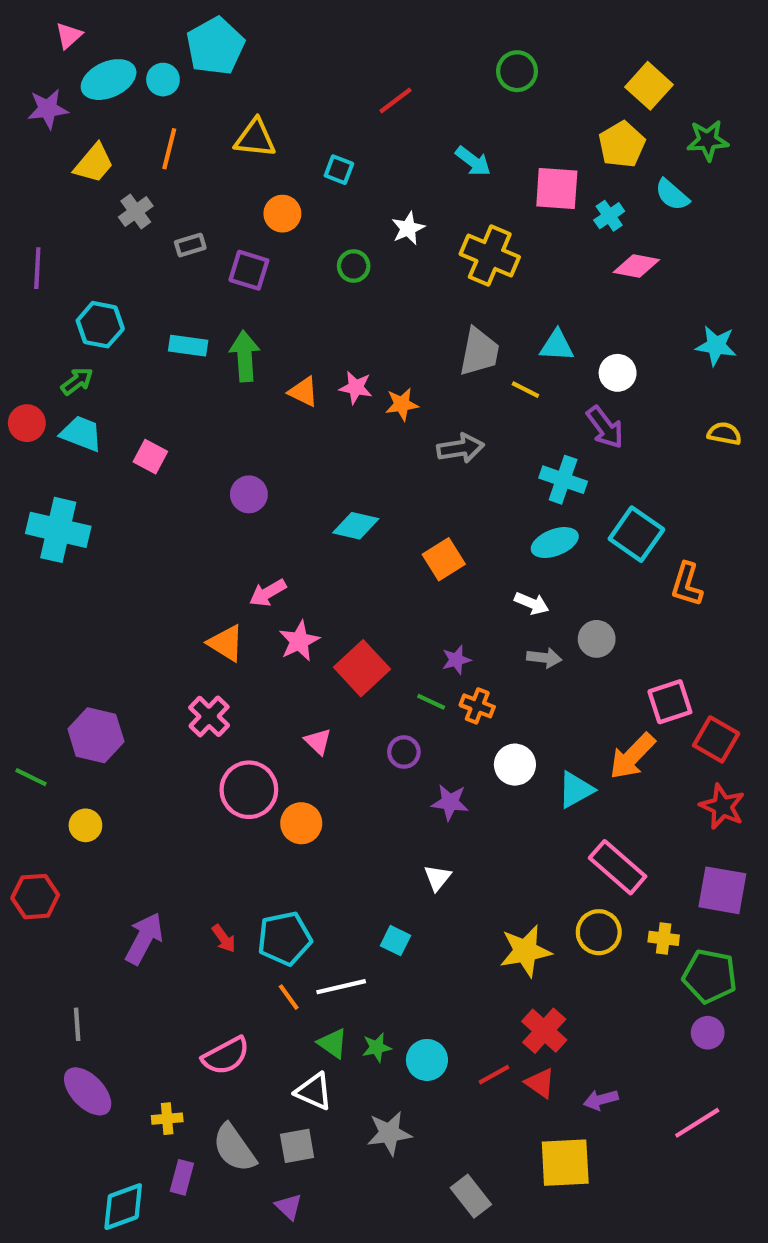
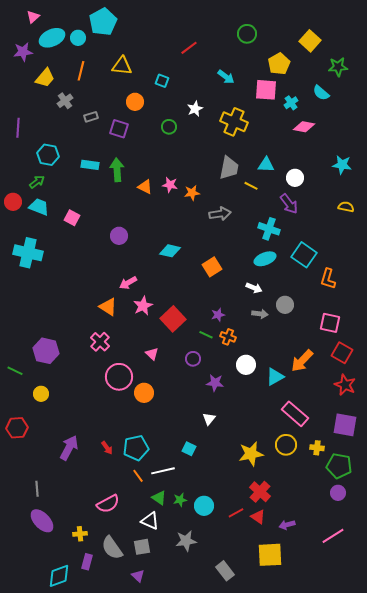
yellow pentagon: (622, 144) -> (279, 64), moved
pink square: (670, 702) -> (330, 323), moved, turned 30

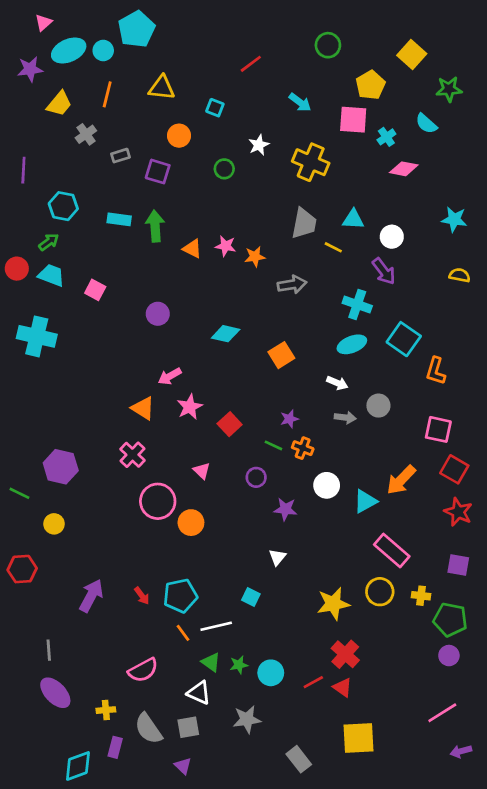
red square: (173, 319) -> (230, 424), size x0.7
purple square: (345, 425) -> (458, 565), size x0.7
purple arrow: (287, 525) -> (461, 751), moved

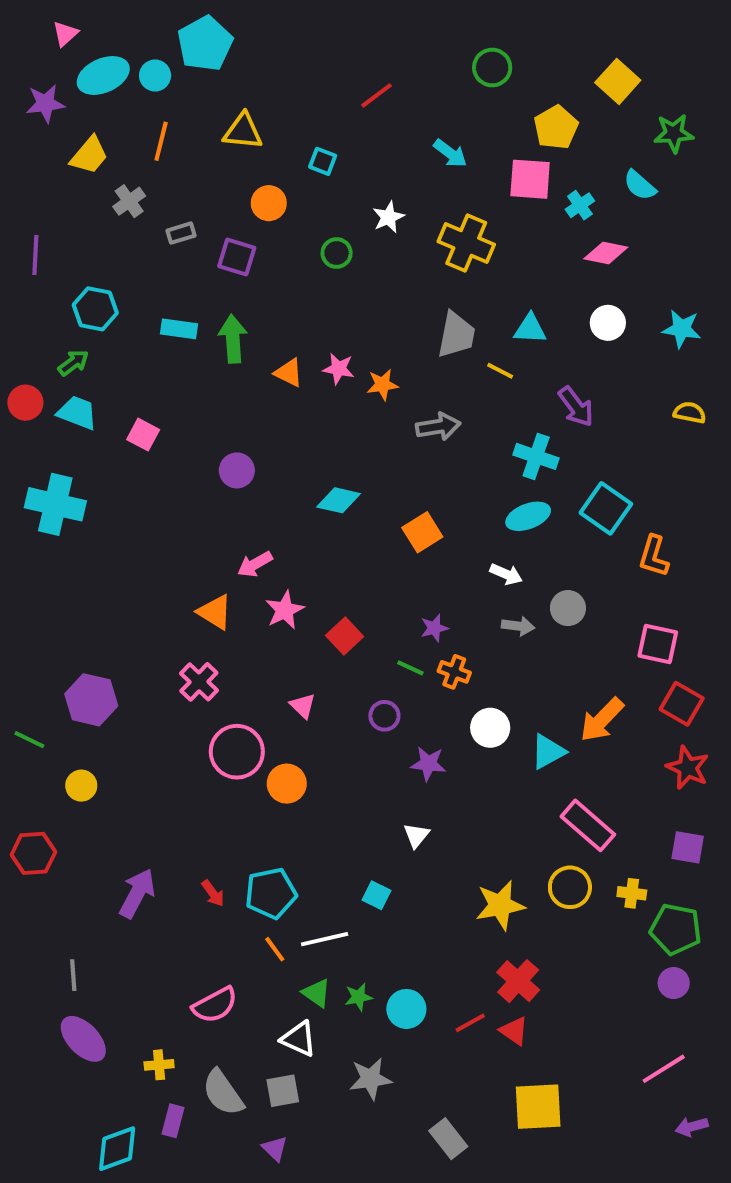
white circle: (392, 237) -> (608, 323), moved

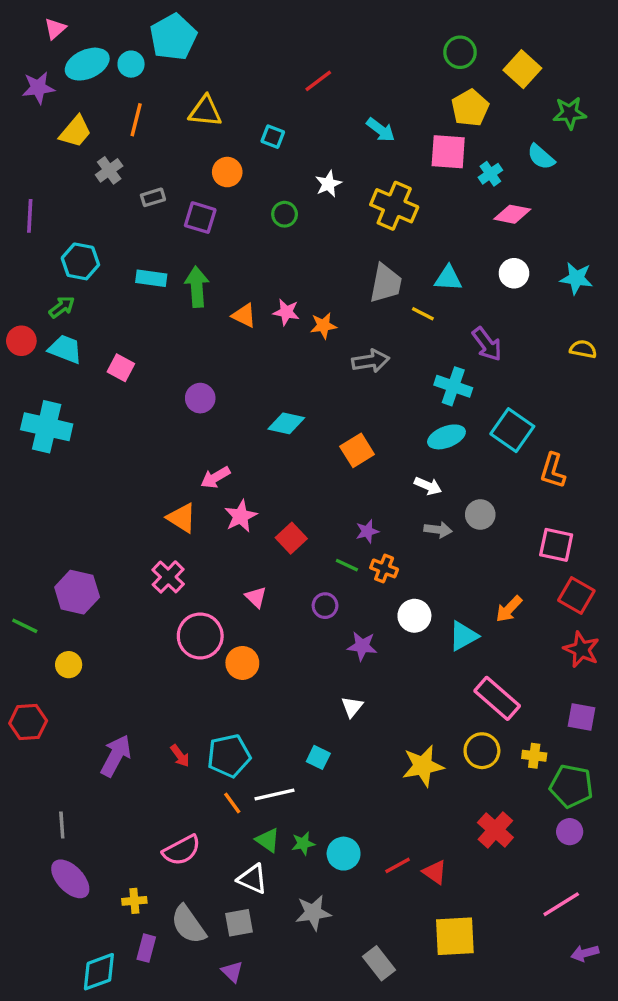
green circle: (492, 68) -> (460, 52), moved
orange arrow: (602, 720) -> (509, 609), size x0.7
red cross: (518, 981) -> (495, 830), moved

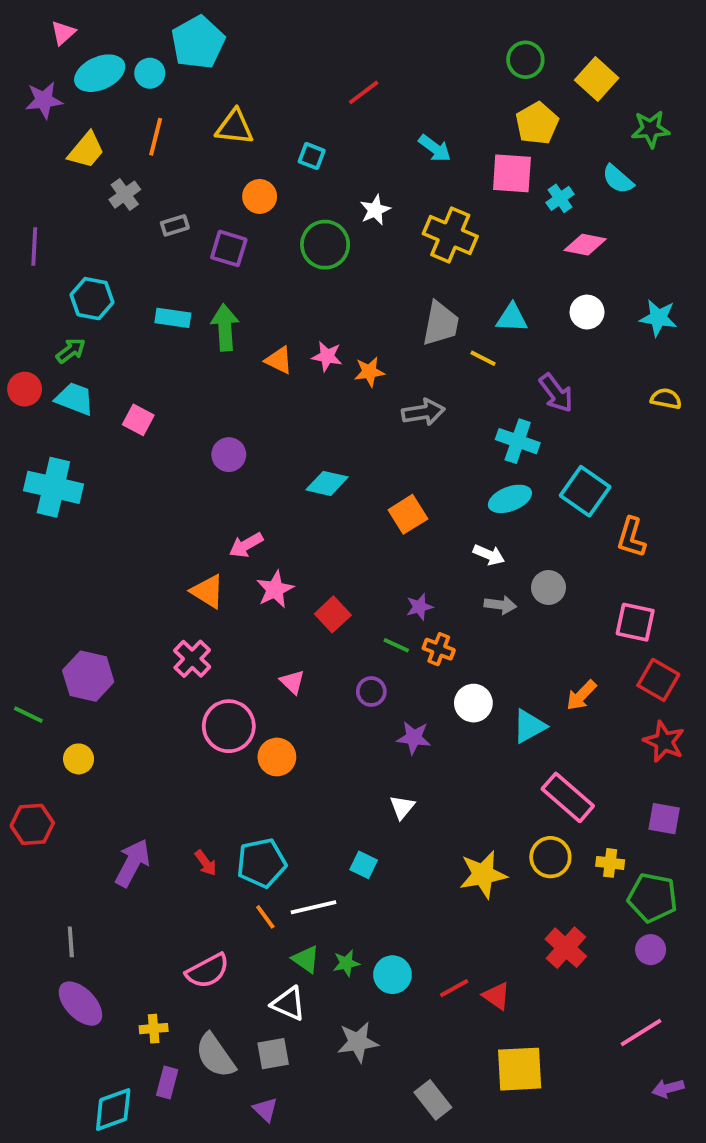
green circle: (285, 214) -> (325, 245), size x1.6

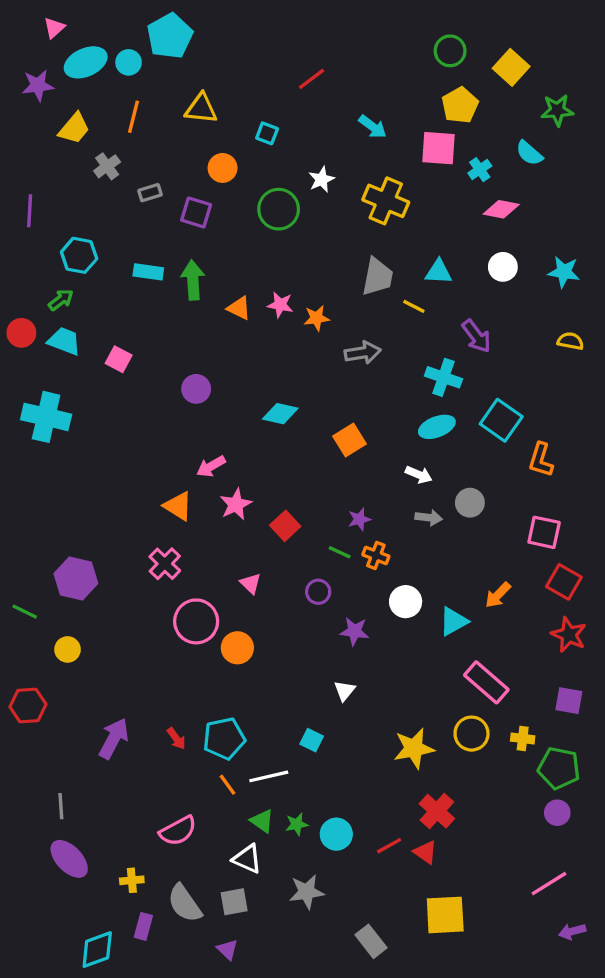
red cross: (566, 948) -> (437, 811), moved

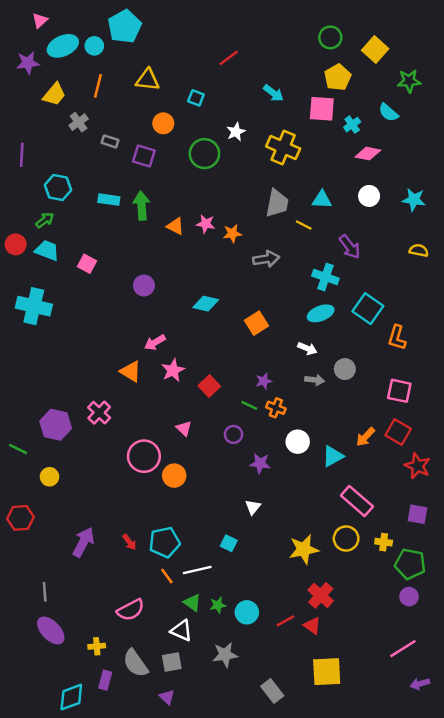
gray rectangle: (150, 193) -> (110, 141), turned 35
pink cross: (165, 564) -> (99, 413), moved
red square: (564, 582) -> (398, 432), moved

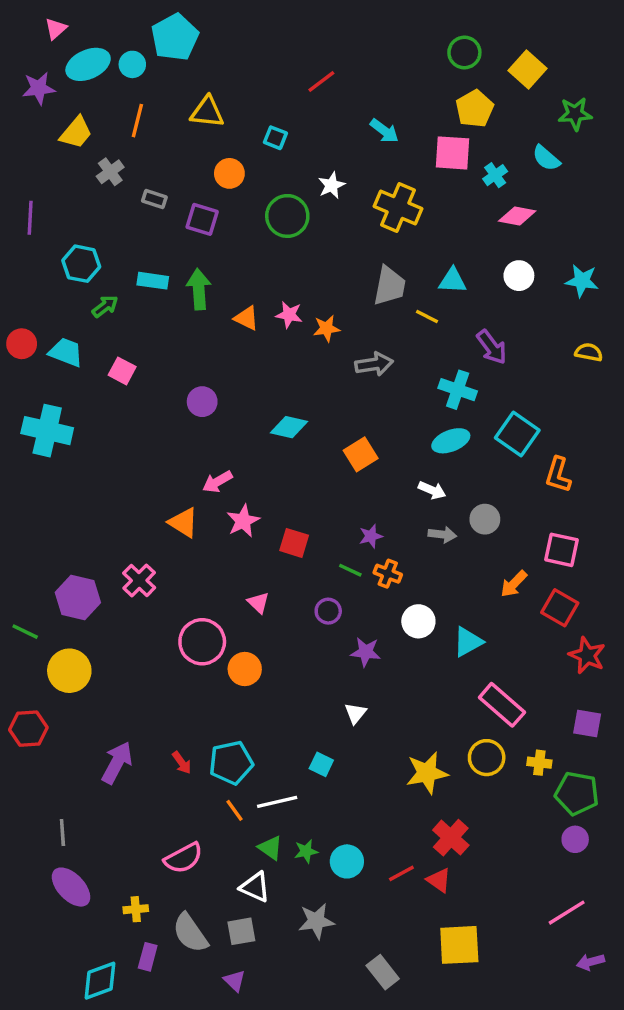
green arrow: (45, 220) -> (105, 306), moved
red square: (209, 386) -> (294, 543), turned -30
orange arrow: (365, 437) -> (514, 584), moved
yellow circle: (50, 477) -> (69, 671), size x1.6

